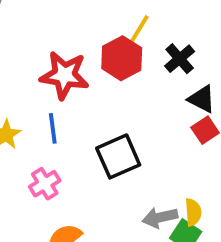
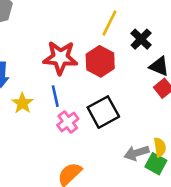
red hexagon: (122, 58) -> (100, 61), moved
pink cross: (45, 184) -> (68, 122), moved

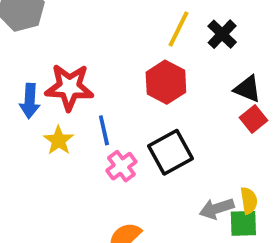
black cross: (141, 39) -> (222, 34), moved
red star: (60, 58) -> (69, 87), moved
green square: (156, 164) -> (243, 223), turned -30

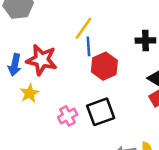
yellow line: (179, 29) -> (83, 28), moved
black cross: (222, 34) -> (145, 41), turned 36
blue line: (104, 130) -> (88, 46), moved

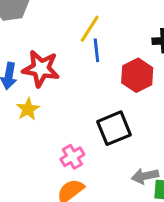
red hexagon: (104, 66) -> (137, 75), moved
pink cross: (68, 116) -> (72, 157), moved

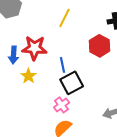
blue line: (96, 50) -> (63, 65), moved
black square: (114, 128) -> (72, 83), moved

